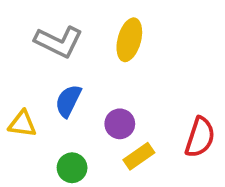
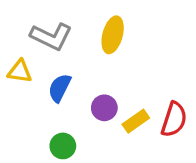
yellow triangle: (22, 124) -> (20, 71), moved
yellow rectangle: (139, 156) -> (136, 121), moved

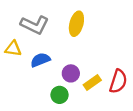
blue semicircle: (60, 88) -> (40, 60), turned 42
green circle: (63, 146) -> (60, 95), moved

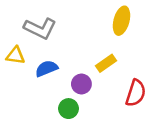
yellow ellipse: (76, 24) -> (121, 21), moved
yellow rectangle: (92, 82) -> (106, 63), moved

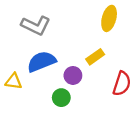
yellow triangle: (16, 56) -> (14, 81), moved
blue semicircle: (47, 69) -> (41, 62), size x1.4

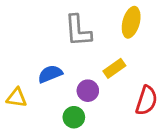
gray L-shape: (36, 25) -> (78, 31), moved, turned 60
blue semicircle: (41, 62) -> (50, 74), size x0.7

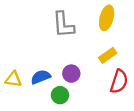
yellow rectangle: (114, 68) -> (108, 55), moved
blue semicircle: (50, 74) -> (41, 77), moved

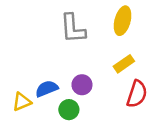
yellow triangle: (13, 79) -> (22, 102), moved, turned -30

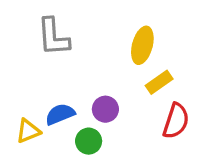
yellow ellipse: (123, 21) -> (142, 45), moved
gray L-shape: (73, 29) -> (53, 37), moved

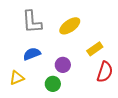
yellow ellipse: (142, 45) -> (70, 26), moved, turned 40
blue semicircle: (60, 114) -> (32, 54), moved

